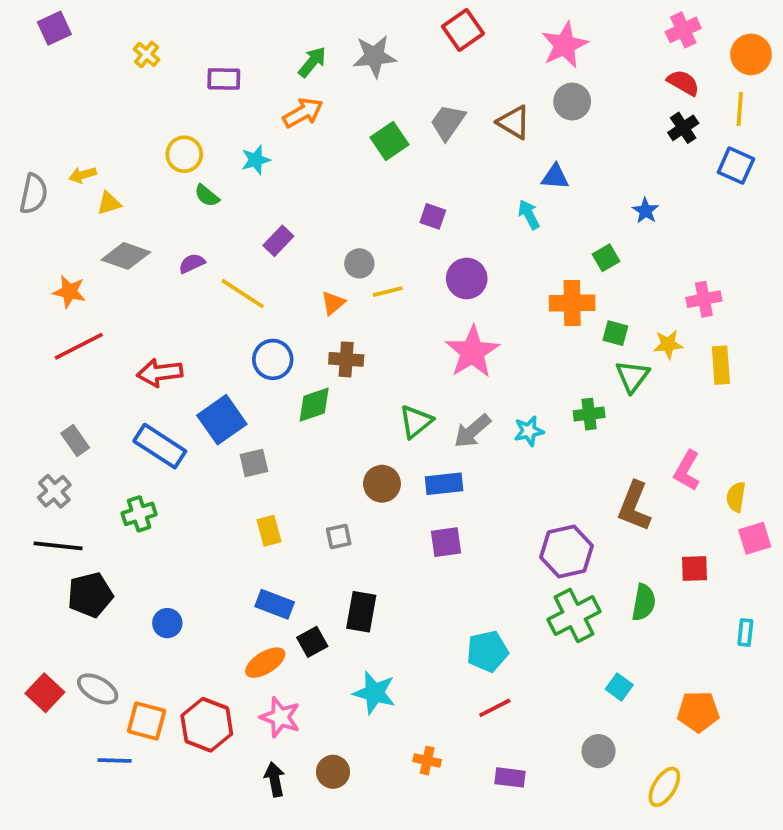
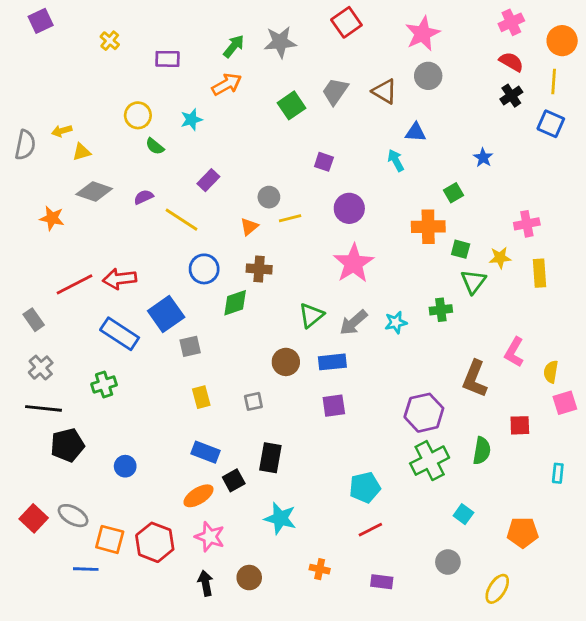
red line: (79, 346) -> (74, 284), moved
gray rectangle: (75, 440) -> (34, 320), moved

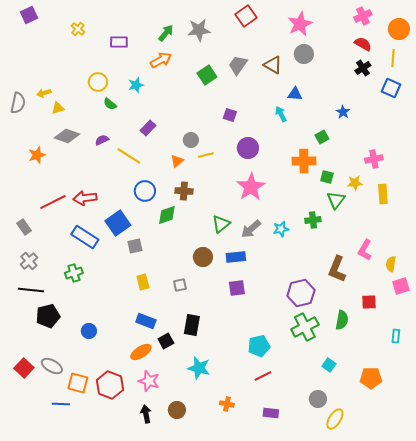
orange star: (52, 218) -> (37, 155), turned -30
yellow ellipse: (497, 589) -> (335, 419), moved

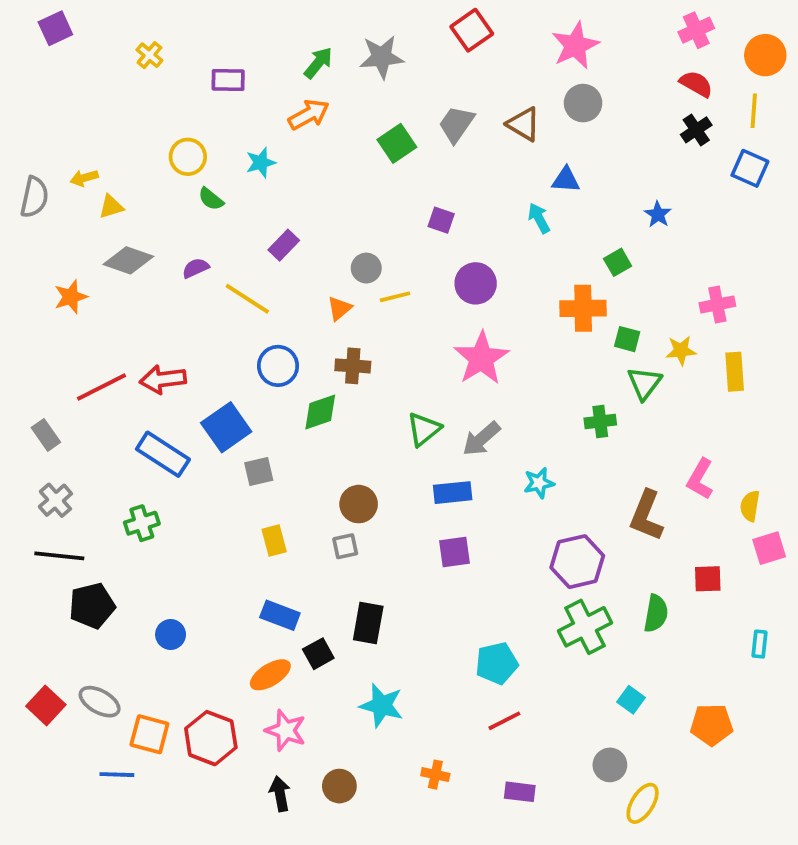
cyan star: (281, 229) -> (539, 483), moved
brown circle: (203, 257) -> (359, 504), moved

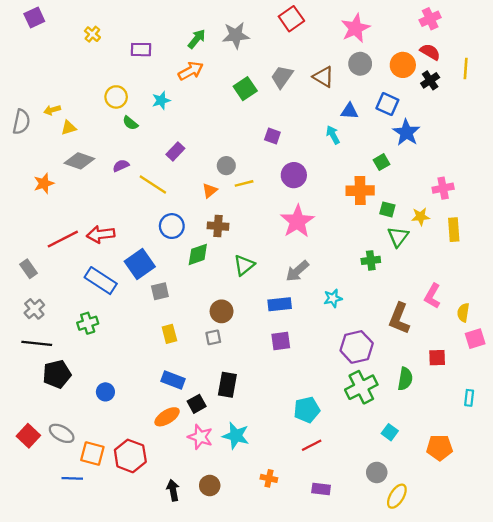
orange circle: (765, 55) -> (403, 65), moved
blue square: (750, 168) -> (387, 104), moved
blue star: (658, 214) -> (406, 132), size x1.6
green triangle: (424, 429) -> (244, 265), moved
pink star: (286, 730) -> (200, 437), moved

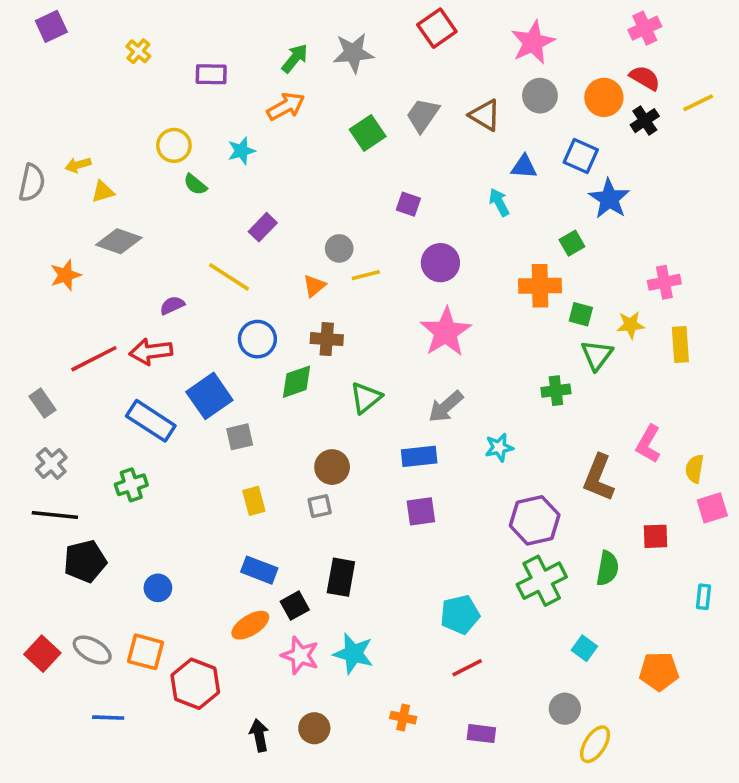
yellow line: (466, 68) -> (698, 103), turned 60
purple semicircle: (121, 166) -> (172, 305), moved
orange square: (92, 454) -> (145, 652), moved

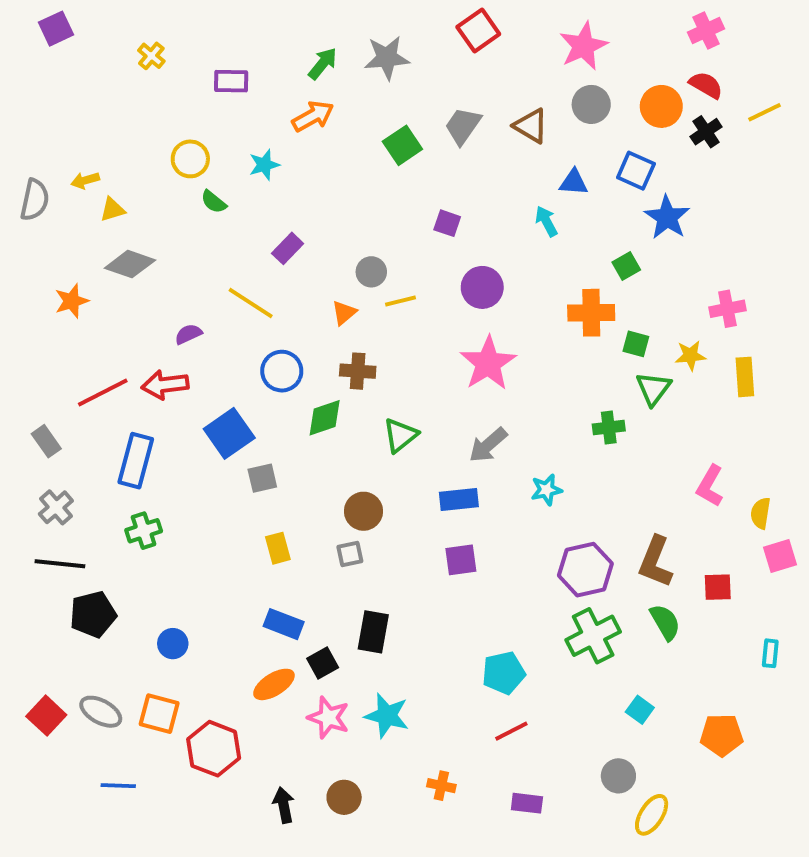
blue rectangle: (151, 421) -> (136, 461), moved, turned 72
brown L-shape: (599, 478) -> (655, 562), moved
green semicircle: (607, 568) -> (665, 622), turned -40

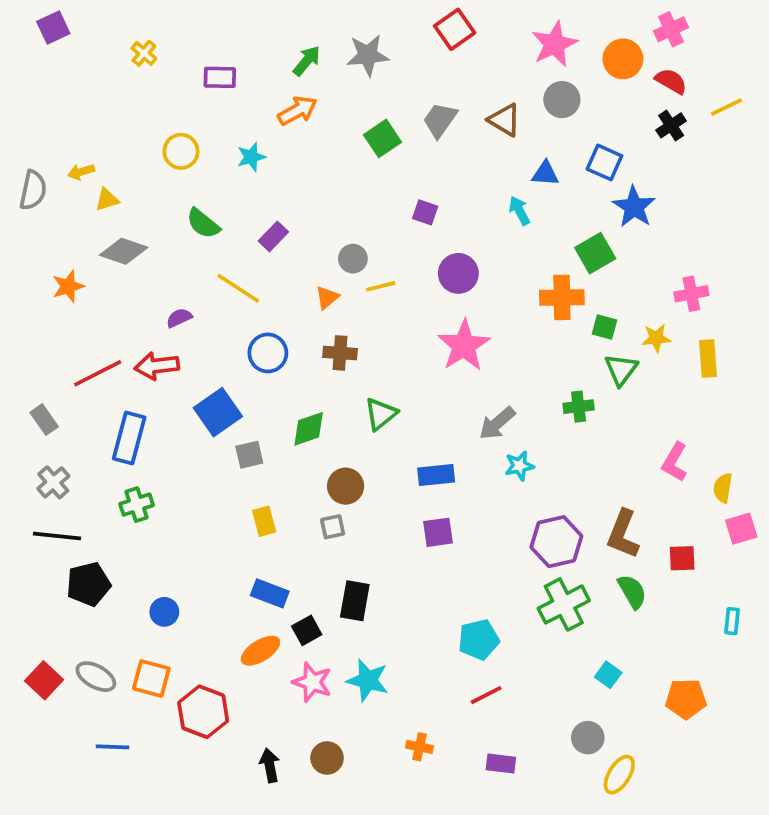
orange circle: (661, 106) -> (623, 59), moved
green semicircle: (214, 202) -> (203, 223), moved, size x1.4
green square: (626, 266) -> (595, 253), size x1.5
green diamond: (325, 418) -> (309, 429), moved
gray arrow: (488, 445) -> (497, 423), moved

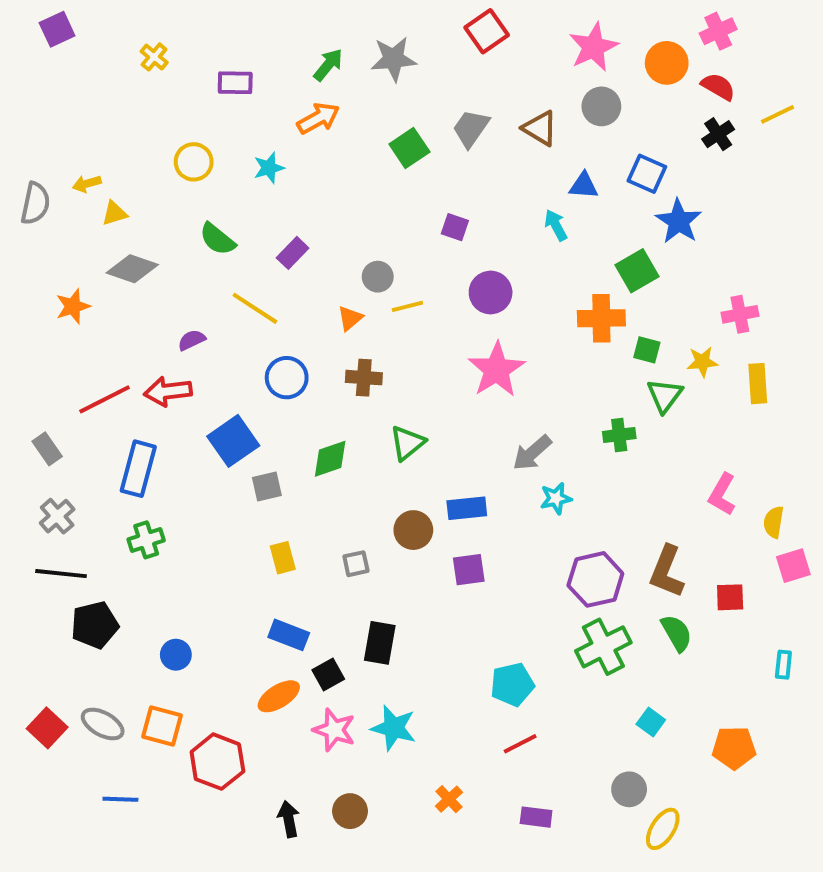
brown circle: (346, 486) -> (413, 530), moved
orange cross: (420, 747) -> (449, 799), turned 35

